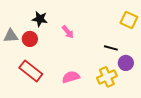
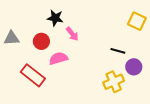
black star: (40, 19) -> (55, 18), moved
red circle: (30, 39) -> (41, 41), moved
pink semicircle: (71, 77) -> (58, 58), moved

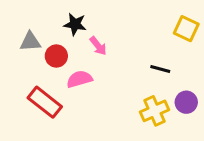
gray triangle: (12, 38) -> (30, 42), moved
purple circle: (134, 67) -> (186, 102), moved

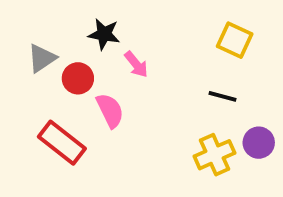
yellow square: (186, 29) -> (235, 40), moved
gray triangle: (30, 42) -> (42, 58), turned -30
pink semicircle: (79, 79) -> (110, 110), turned 80

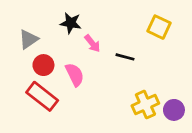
red circle: (78, 78) -> (43, 65), moved
black line: (223, 96) -> (125, 57), moved
purple circle: (259, 143) -> (174, 110), moved

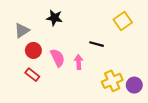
yellow square: (159, 27) -> (123, 21), turned 30
pink arrow: (92, 43) -> (79, 62), moved, turned -144
red rectangle: (42, 96) -> (32, 75), size x0.6

